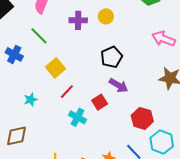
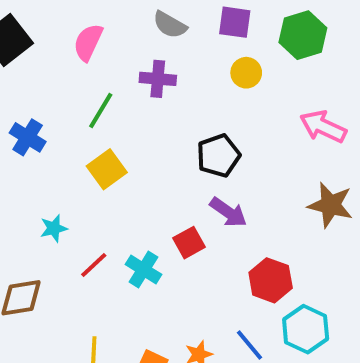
yellow circle: (106, 16) -> (246, 73), moved
green line: (39, 36) -> (101, 111), moved, turned 72
red line: (67, 92) -> (94, 265), moved

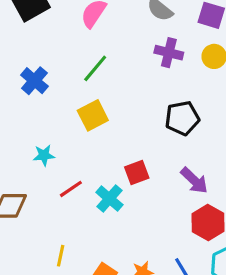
purple cross: (158, 79) -> (169, 53), moved
purple arrow: (228, 212) -> (194, 180), moved
red square: (189, 243) -> (137, 173), moved

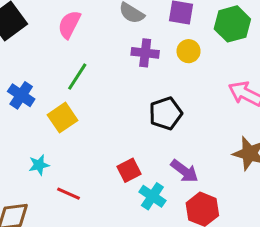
yellow square: (93, 115) -> (62, 118), moved
red line: (71, 189) -> (69, 194), turned 65
cyan cross: (109, 199) -> (152, 196), moved

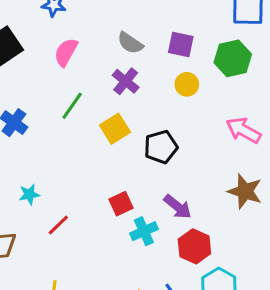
purple cross: (145, 53) -> (126, 81), moved, turned 30
yellow square: (62, 118) -> (115, 129), moved
red line: (69, 194) -> (58, 225), turned -70
cyan cross: (152, 196) -> (144, 231), turned 30

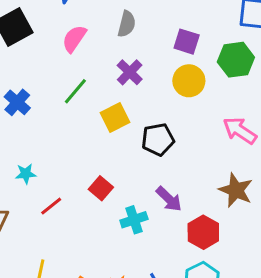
gray semicircle: (130, 43) -> (127, 24), moved, turned -115
yellow circle: (187, 84) -> (189, 81), size x1.4
red square: (121, 204) -> (101, 188), moved, turned -30
red hexagon: (194, 246) -> (203, 232), moved

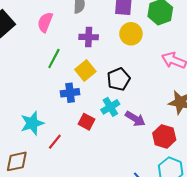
purple cross: (130, 72) -> (89, 37), turned -30
blue cross: (17, 102) -> (70, 93), moved, turned -36
cyan star: (26, 174) -> (32, 123), size x1.6
cyan cross: (134, 220) -> (110, 107), moved

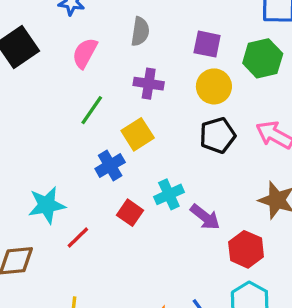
black pentagon: (119, 79) -> (218, 135), moved
blue cross: (70, 93) -> (110, 165), turned -30

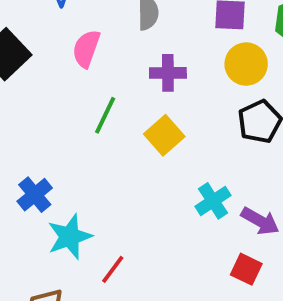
blue cross: (110, 165) -> (35, 195), moved
red square: (130, 213) -> (246, 269), moved

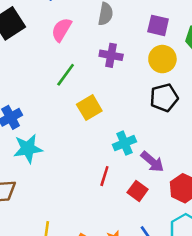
yellow square: (164, 135) -> (89, 108), moved
red line: (113, 269) -> (104, 176), moved, turned -30

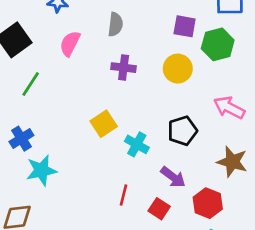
purple square: (158, 25) -> (185, 26), moved
green line: (66, 75) -> (31, 84), moved
black pentagon: (164, 98) -> (182, 131), moved
cyan cross: (124, 143) -> (137, 144), moved, turned -35

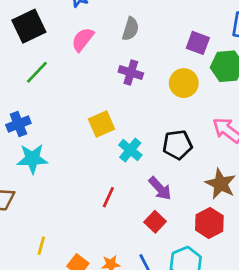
red hexagon: (208, 203) -> (209, 223), moved
red square: (159, 209) -> (155, 222), moved

